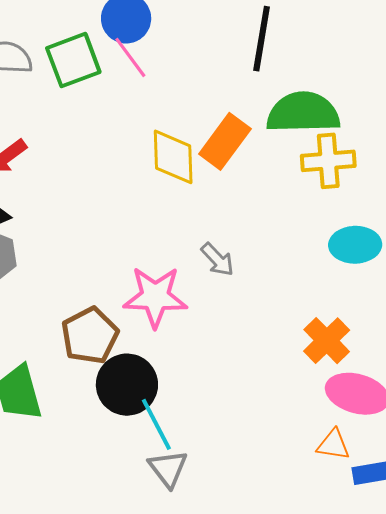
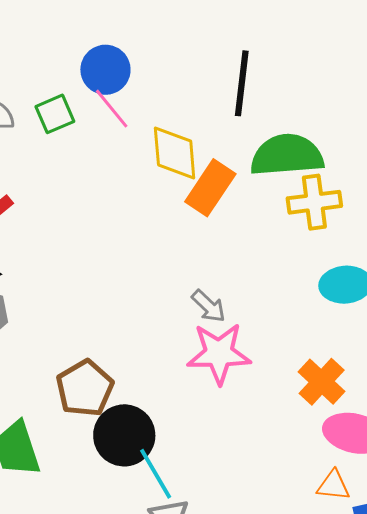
green square: (73, 60) -> (55, 114), size x0.7
yellow diamond: (173, 157) -> (175, 153), moved
pink star: (155, 297) -> (219, 353), moved

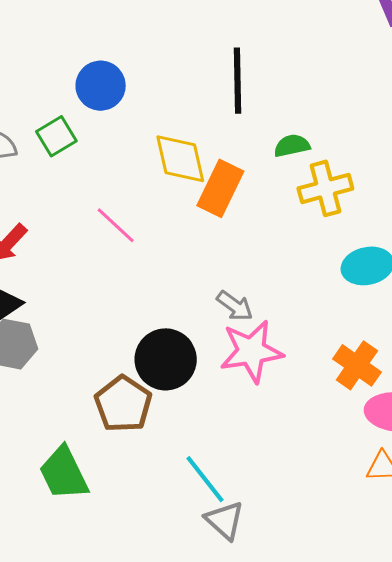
pink line: (112, 109) -> (116, 225), moved
green semicircle: (287, 155) -> (292, 146), size x0.5
black circle: (124, 435) -> (166, 359), moved

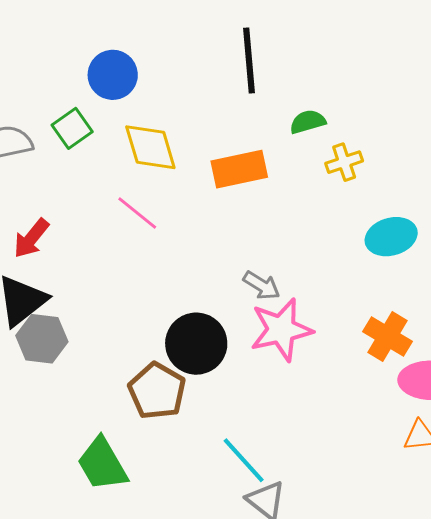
yellow diamond: (180, 159) -> (150, 147), moved
orange rectangle: (220, 188) -> (239, 169), turned 56
yellow cross: (325, 188) -> (344, 162), size x0.7

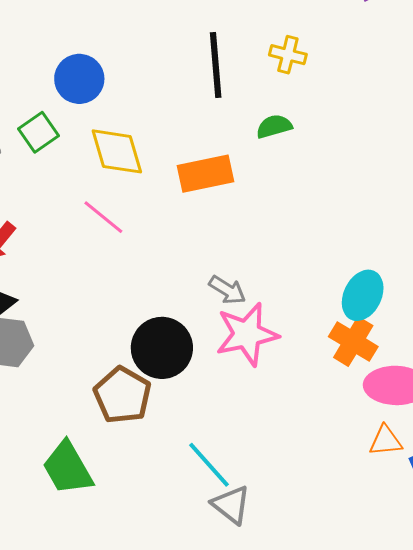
yellow cross: (344, 162) -> (288, 55), moved, turned 33
cyan ellipse: (391, 237) -> (363, 295), moved, turned -48

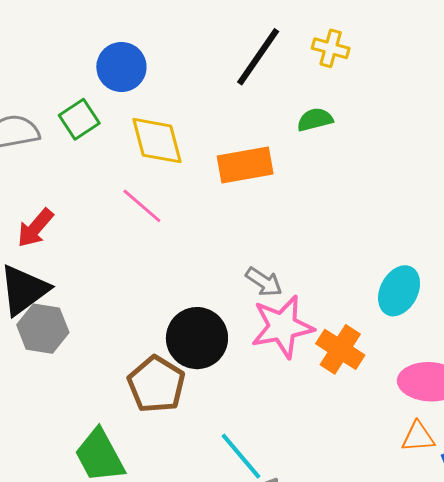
black line: (216, 65) -> (258, 57), turned 38
orange cross: (353, 342) -> (340, 349), moved

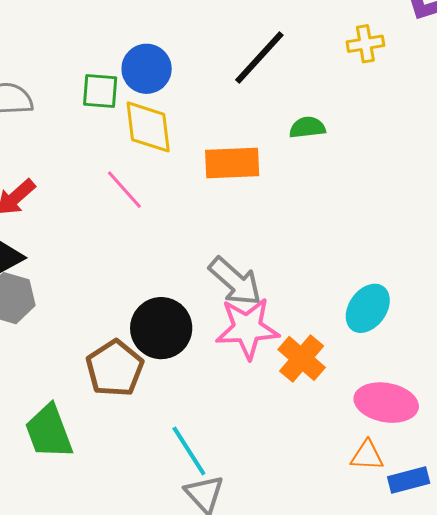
yellow cross: (331, 48) -> (365, 44), moved, turned -33
blue circle: (121, 67) -> (147, 69), moved
green square: (79, 119) -> (100, 91), moved, turned 30
gray arrow: (264, 282) -> (235, 281), size x1.5

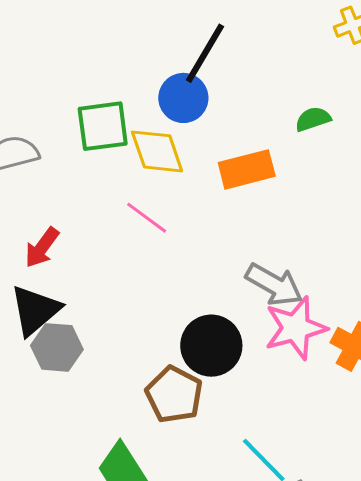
black line: (259, 57) -> (205, 53), moved
blue circle: (147, 69) -> (183, 98), moved
green square: (100, 91) -> (103, 126), size x1.4

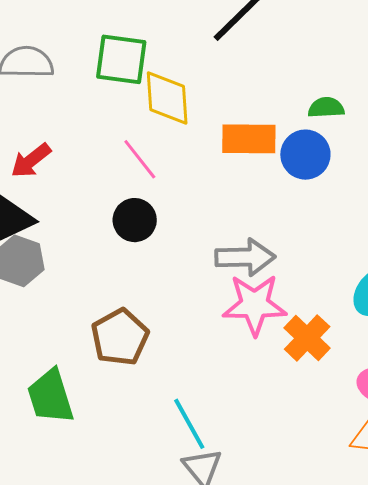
blue circle: (183, 98) -> (305, 155), moved
gray arrow: (274, 285) -> (245, 257), turned -46
black circle: (211, 346) -> (135, 220), moved, size x0.7

